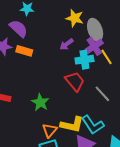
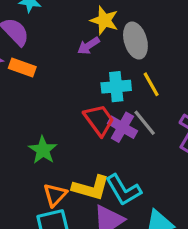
purple arrow: (66, 44) -> (88, 46), moved
purple cross: (94, 46) -> (122, 127), moved, turned -30
gray line: (102, 94) -> (145, 123), moved

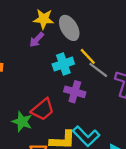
red trapezoid: (99, 120) -> (43, 109), moved, turned 100
gray line: (145, 123) -> (98, 70), moved

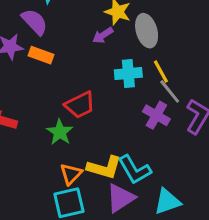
purple cross: (75, 92) -> (156, 115), moved
red trapezoid: (43, 109) -> (80, 105), moved

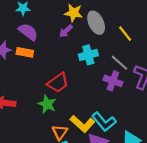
purple semicircle: (35, 22) -> (28, 32), moved
yellow line: (161, 72) -> (125, 34), moved
yellow L-shape: (104, 168) -> (82, 124), turned 35

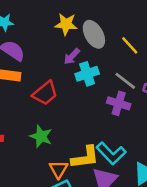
purple arrow: (66, 31) -> (72, 56), moved
red trapezoid: (58, 83) -> (45, 93), moved
yellow L-shape: (82, 124) -> (85, 157), turned -45

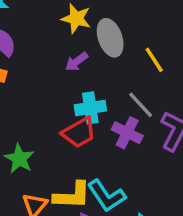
cyan cross: (87, 74) -> (90, 108), moved
red trapezoid: (45, 93) -> (79, 133), moved

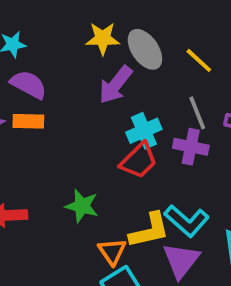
purple arrow: (77, 62) -> (116, 85), size x1.5
gray line: (141, 105) -> (197, 113), turned 36

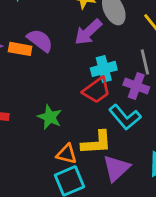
purple semicircle: (29, 85) -> (40, 40), moved
cyan L-shape: (187, 221) -> (125, 117), moved
orange triangle: (112, 252) -> (67, 154), turned -50

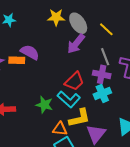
purple arrow: (88, 32) -> (76, 44), moved
cyan cross: (104, 69) -> (102, 94), moved
cyan L-shape: (125, 117) -> (69, 99), moved

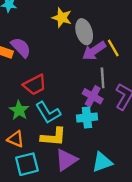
purple arrow: (76, 44) -> (94, 51), moved
red trapezoid: (74, 81) -> (35, 85), moved
orange triangle: (60, 129) -> (16, 139), moved

